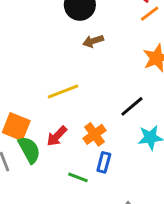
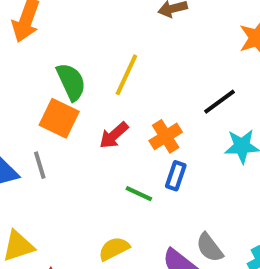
yellow line: (63, 92) -> (126, 75), turned -48
green semicircle: (29, 150) -> (71, 82), moved

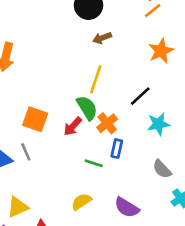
yellow line: (126, 75) -> (96, 79), moved
green semicircle: (71, 82) -> (87, 108), moved
gray semicircle: (210, 248) -> (162, 169), moved

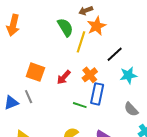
orange star: (161, 51) -> (97, 26), moved
green semicircle: (87, 108) -> (65, 27), moved
blue rectangle: (117, 149) -> (97, 94), size x1.5

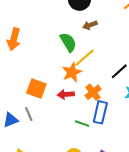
orange star: (97, 26) -> (72, 72), moved
yellow line: (81, 42) -> (84, 58), turned 30
red arrow: (64, 77) -> (66, 94), turned 42

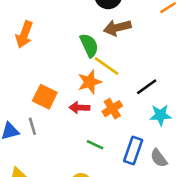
brown arrow: (90, 25) -> (117, 28), size x1.5
yellow line: (84, 58) -> (106, 66), turned 70
blue rectangle: (100, 112) -> (133, 151), moved

